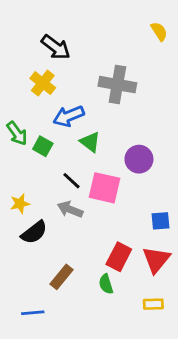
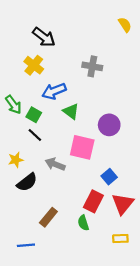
gray cross: (117, 85) -> (92, 66), size x0.7
black line: (72, 181) -> (35, 135), moved
blue square: (160, 221) -> (109, 177), moved, turned -35

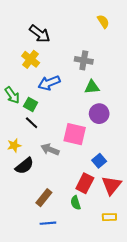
yellow semicircle: (125, 25) -> (103, 21), moved
green triangle: (71, 111) -> (92, 87), moved, turned -42
blue line: (26, 245) -> (48, 223), moved

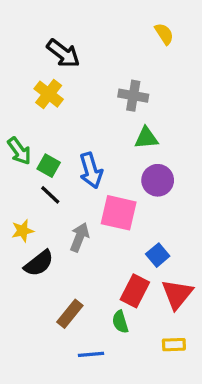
blue arrow: (49, 83) -> (91, 171), moved, turned -85
gray arrow: (50, 149) -> (80, 237), turned 90
blue line: (48, 223) -> (91, 354), moved

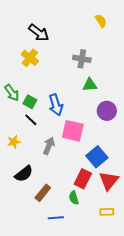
purple circle: (158, 180) -> (107, 111), moved
blue square: (158, 255) -> (97, 157), size x1.5
black semicircle: (39, 263) -> (24, 174), moved

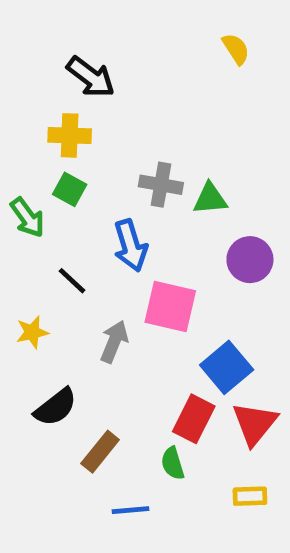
yellow cross: (30, 58) -> (70, 135), turned -36
gray cross: (82, 59) -> (161, 185), moved
green square: (30, 102) -> (70, 189), moved

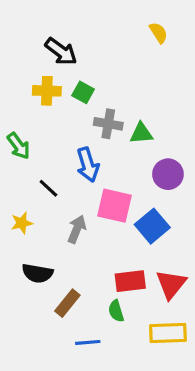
green square: (70, 189) -> (83, 92), moved
blue square: (227, 367) -> (152, 226), moved
black semicircle: (56, 407) -> (37, 273), turned 48
red rectangle: (194, 419) -> (130, 281), turned 56
yellow rectangle: (250, 496) -> (168, 333), size x1.6

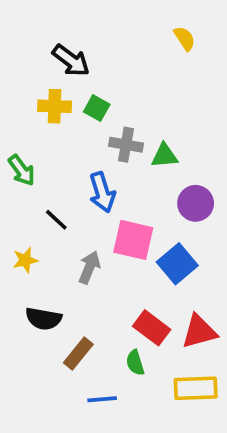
red rectangle: (130, 281) -> (152, 328), turned 44
red triangle: (171, 284) -> (199, 332), turned 36

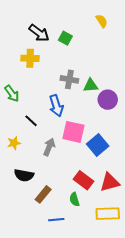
green square: (97, 108) -> (65, 38), moved
purple circle: (196, 203) -> (108, 100), moved

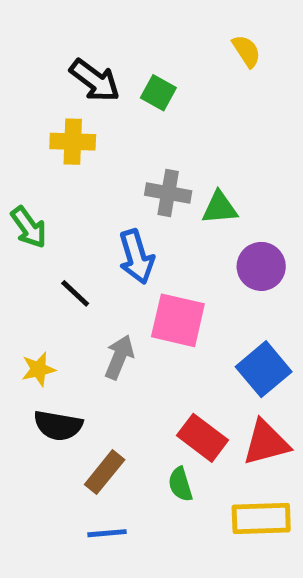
purple circle: (108, 100) -> (261, 266), moved
yellow star: (14, 143) -> (38, 369), moved
blue square: (98, 145) -> (264, 369), moved
blue line: (56, 220) -> (107, 533), moved

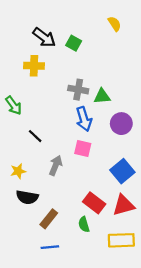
blue arrow: (136, 257) -> (84, 119), moved
pink square: (178, 320) -> (83, 148), size x0.7

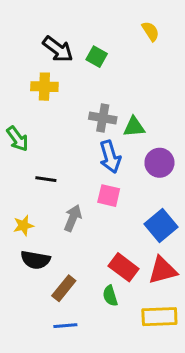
black line: (35, 136) -> (46, 179), turned -35

